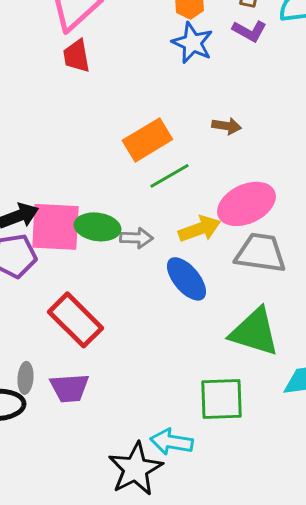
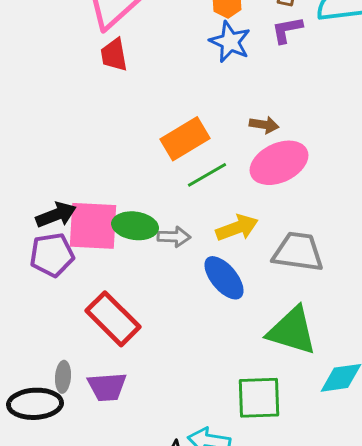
purple L-shape: (249, 31) -> (287, 30), turned 140
pink ellipse: (246, 204) -> (279, 163), moved

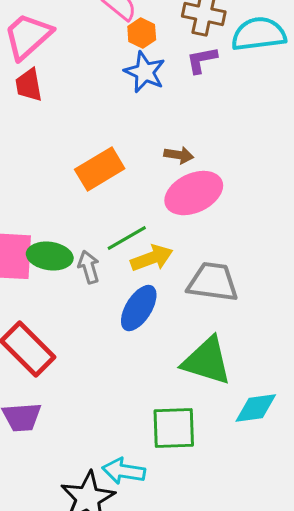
green line: (207, 175) -> (127, 238), moved
gray arrow: (174, 237) -> (89, 267), turned -108
blue ellipse: (224, 278) -> (139, 308), turned 72

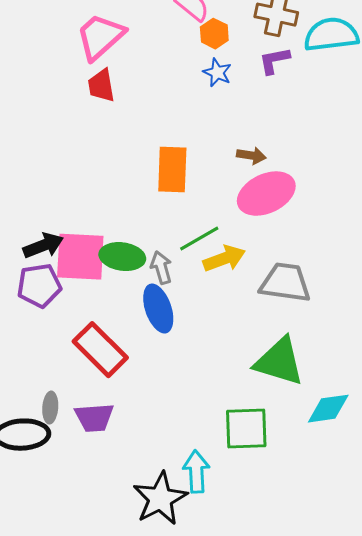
blue star: (145, 72) -> (217, 73), size x0.7
orange rectangle: (100, 169) -> (172, 170), turned -57
blue ellipse: (139, 308) -> (158, 309), moved, turned -51
cyan arrow: (124, 471) -> (196, 472), turned 78

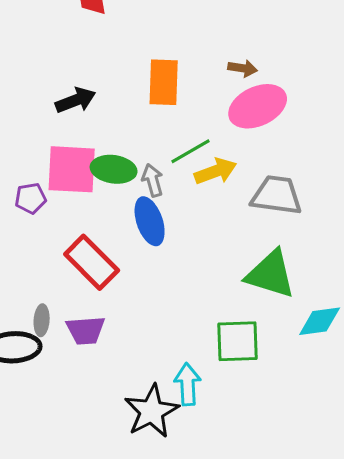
black arrow: (43, 246) -> (76, 100), moved
purple pentagon: (39, 286) -> (31, 198), size x0.7

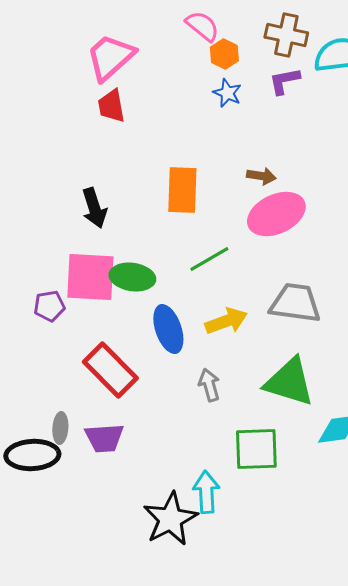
black arrow: (76, 100) -> (94, 208), turned 93
yellow arrow: (216, 171) -> (226, 321), moved
gray arrow: (153, 180) -> (209, 385), moved

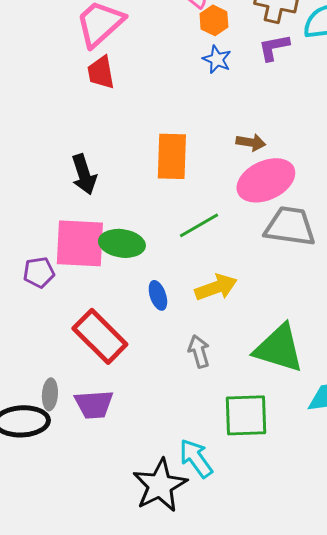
gray trapezoid: (295, 303) -> (290, 226), moved
blue ellipse: (168, 329) -> (158, 295), size x0.6
cyan arrow: (206, 492) -> (196, 458), turned -33

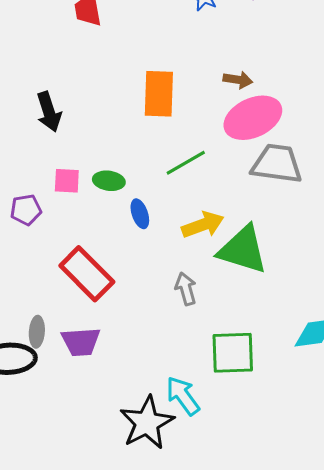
black arrow: (84, 174) -> (49, 112), moved
pink square: (80, 243) -> (67, 181), size x0.5
green ellipse: (122, 243) -> (109, 181), size x0.7
blue ellipse: (158, 295) -> (140, 214), moved
green triangle: (279, 348) -> (243, 250), moved

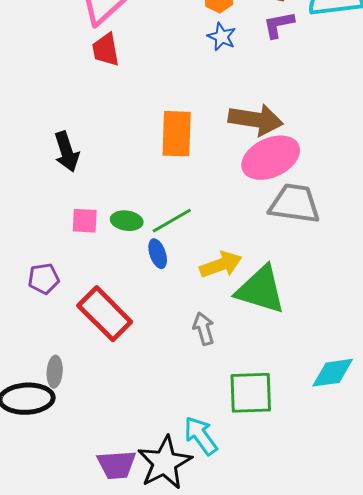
brown arrow: (238, 80) -> (256, 120), size x1.8
green line: (186, 163) -> (172, 221), moved
purple pentagon: (26, 210) -> (44, 279), moved
purple trapezoid: (81, 342) -> (117, 465), moved

